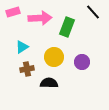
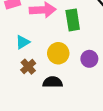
green rectangle: (67, 27) -> (73, 20), turned -30
brown cross: (27, 69) -> (28, 67), turned -32

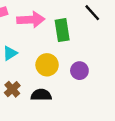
brown cross: (28, 67) -> (12, 89), moved

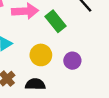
green rectangle: (62, 30) -> (56, 21), turned -30

